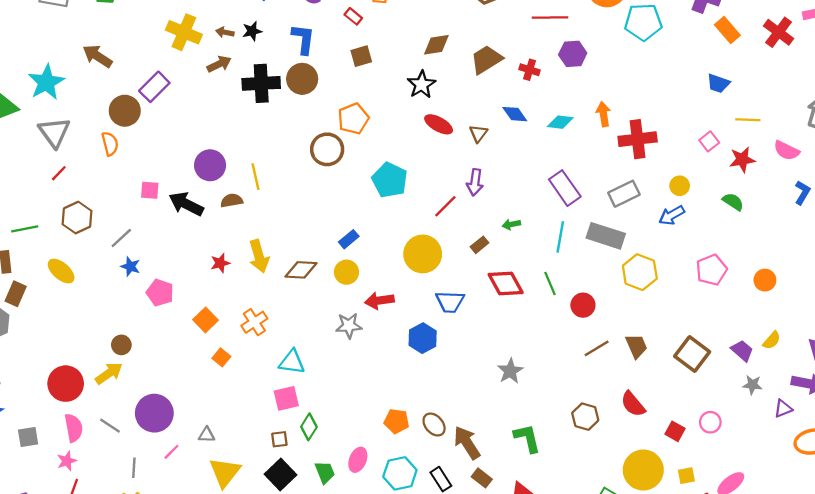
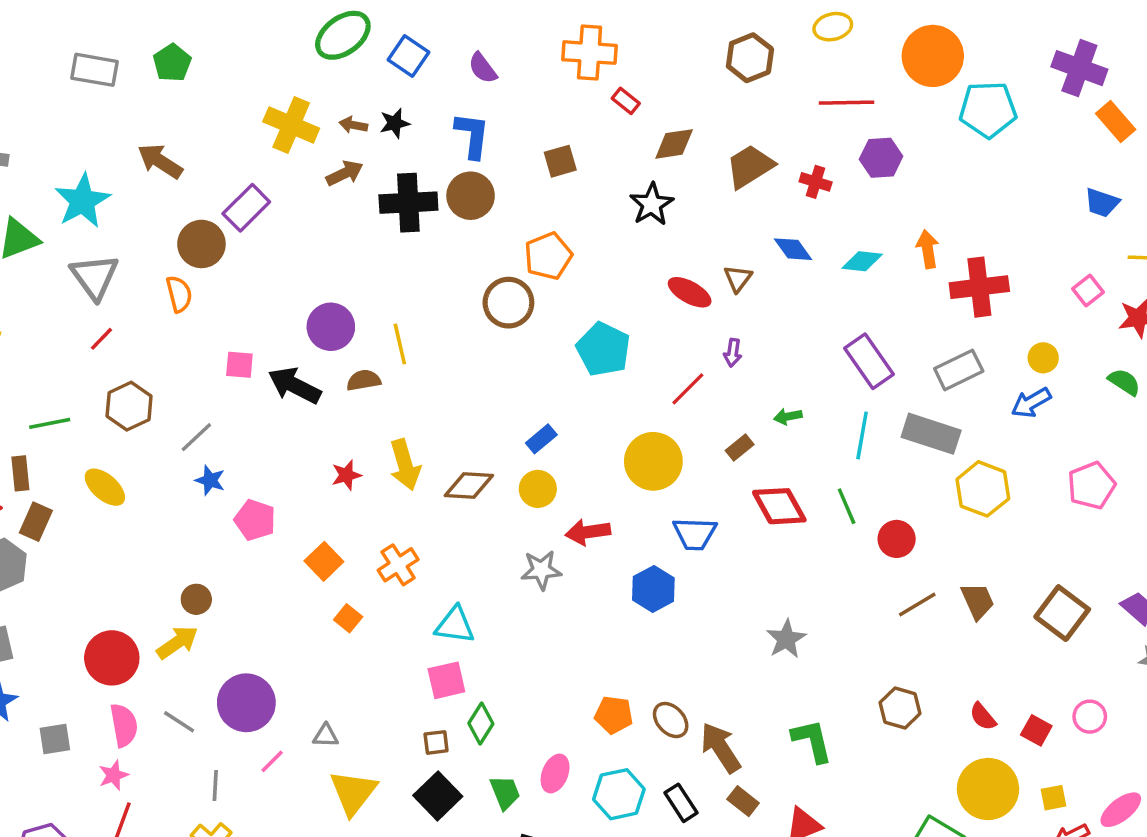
red rectangle: (353, 16) -> (626, 101), moved
red ellipse: (439, 124) -> (690, 292), moved
purple arrow: (475, 182) -> (733, 353), size x0.7
red semicircle: (633, 404) -> (983, 717), moved, size x0.7

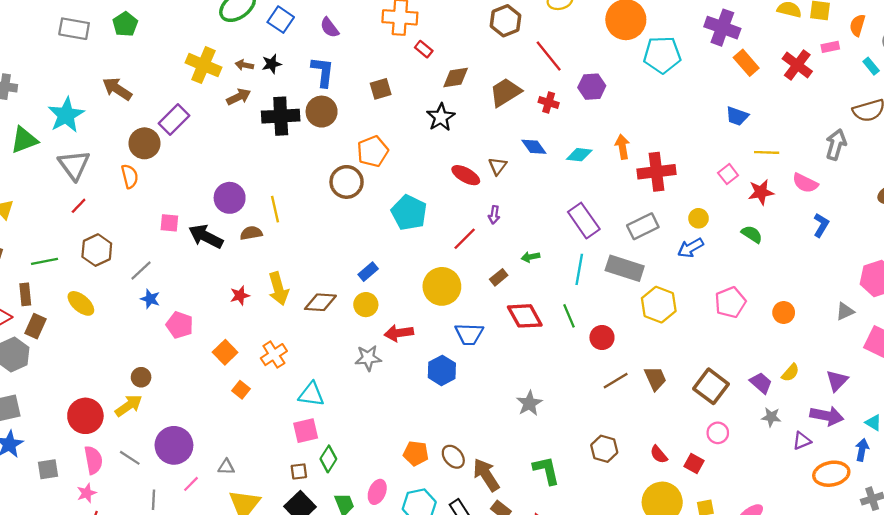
red line: (847, 103) -> (549, 56), moved, turned 52
pink circle: (1090, 717) -> (718, 433), moved

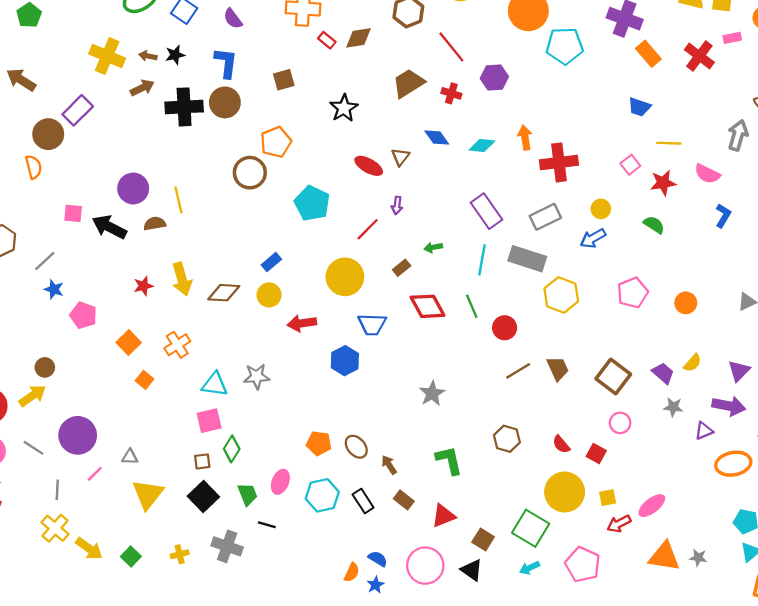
brown diamond: (456, 78) -> (359, 38), moved
gray star: (368, 358) -> (257, 376), moved
brown arrow: (486, 475) -> (389, 465), size x0.6

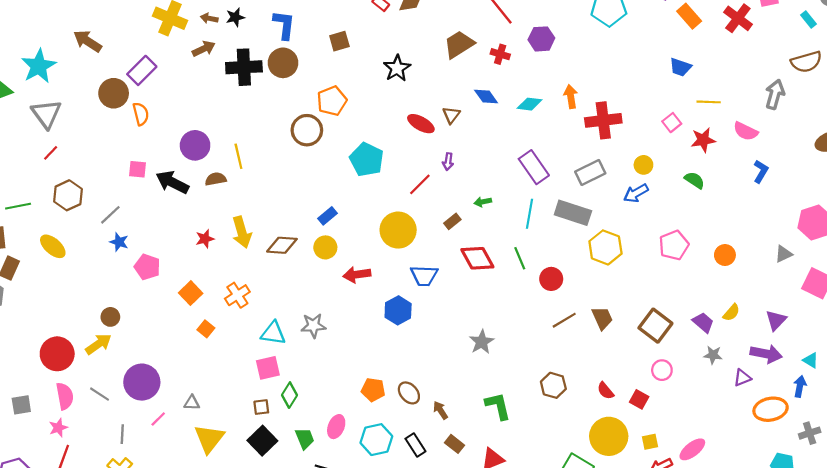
orange semicircle: (34, 167) -> (141, 114), moved

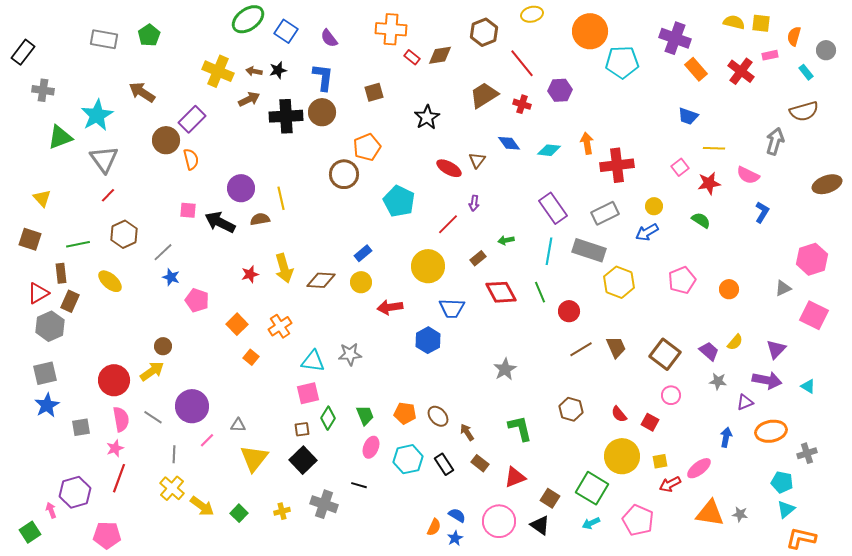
blue arrow: (800, 386) -> (726, 437), moved
green trapezoid: (305, 439) -> (365, 415), moved

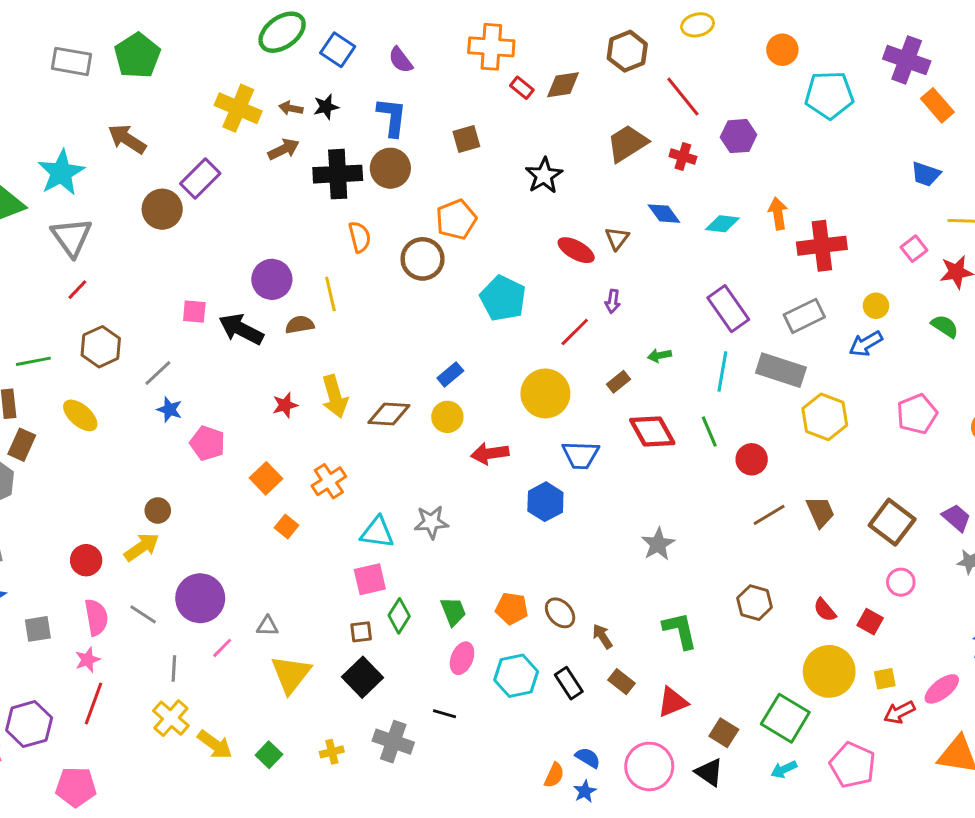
orange circle: (590, 31) -> (782, 50), size x0.6
green pentagon: (149, 35) -> (137, 56), size x1.4
orange semicircle: (191, 159) -> (360, 237), moved
red circle: (114, 380) -> (86, 560), size x0.7

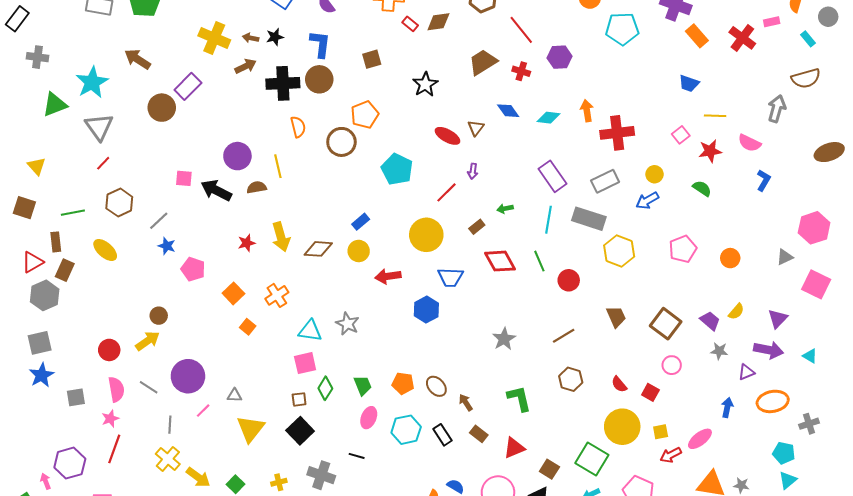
brown line: (769, 515) -> (564, 336), moved
gray star: (431, 522) -> (348, 324), turned 30

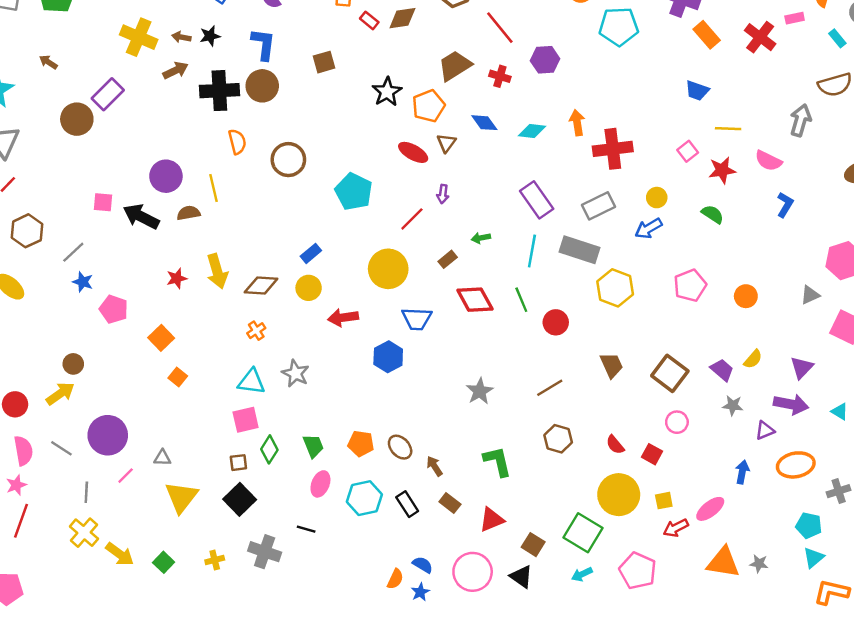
brown arrow: (137, 59) -> (48, 62), size x0.6
orange pentagon: (365, 115) -> (429, 106), moved
orange cross: (277, 295) -> (256, 331), moved, size x0.7

